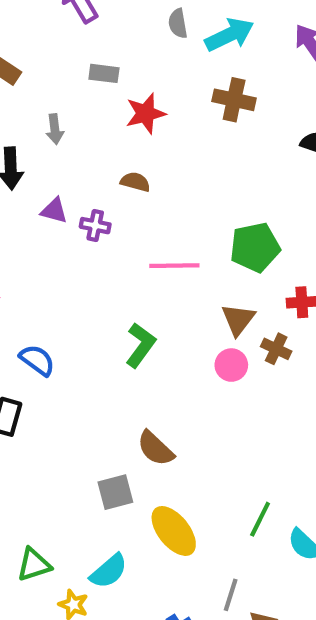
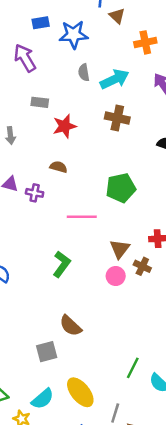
green pentagon: (255, 247) -> (121, 188), moved
yellow ellipse: (174, 531) -> (80, 392), moved

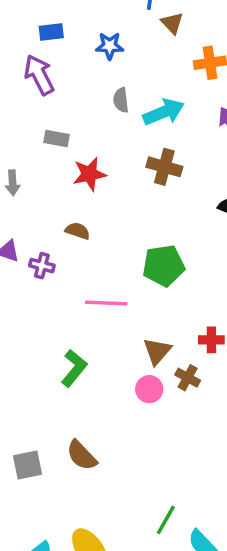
blue rectangle: (41, 23) -> (51, 32), moved
blue star: (74, 35) -> (110, 46), size x0.7
gray square: (47, 352) -> (28, 465), moved

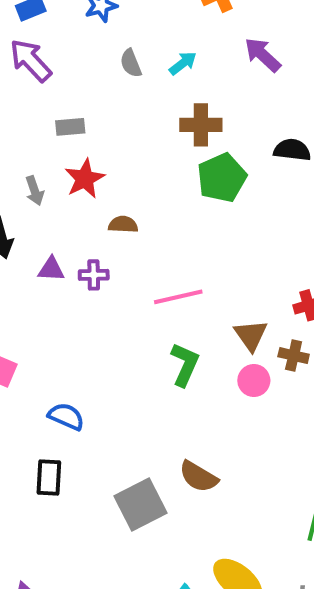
cyan arrow: (164, 112) -> (183, 63), size x0.6
red star: (89, 174) -> (85, 179), moved
green pentagon: (164, 266) -> (222, 178), moved
green L-shape: (74, 368) -> (185, 364), moved
gray square: (28, 465) -> (140, 504), size x1.4

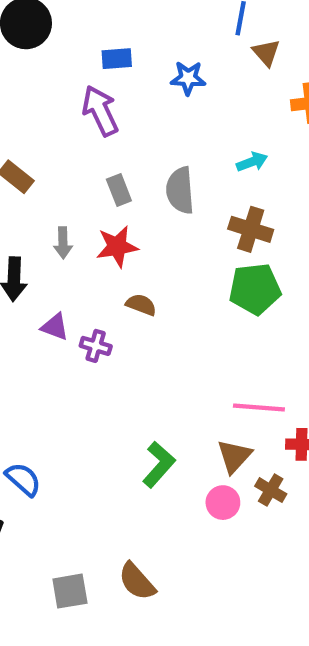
gray semicircle: (131, 63) -> (180, 190), moved, size x1.5
gray rectangle: (70, 127) -> (119, 190), turned 56
pink line: (178, 297) -> (259, 407), moved
gray square: (140, 504) -> (70, 591), size x0.7

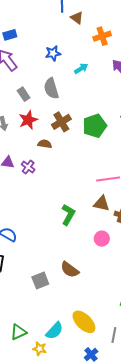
blue star: (188, 78) -> (53, 53), moved
brown cross: (251, 229) -> (61, 122), moved, turned -36
purple cross: (96, 346) -> (28, 167), turned 32
brown triangle: (234, 456) -> (102, 204), turned -48
pink circle: (223, 503) -> (102, 239), moved

